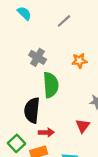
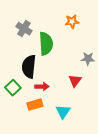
gray cross: (38, 57) -> (24, 29), moved
green square: (17, 143) -> (13, 88), moved

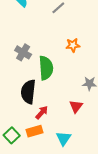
red arrow: (42, 87) -> (42, 113), turned -48
green square: (13, 88) -> (12, 135), moved

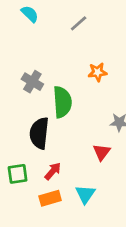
red arrow: (42, 113) -> (53, 171), moved
orange rectangle: (34, 131) -> (50, 198), moved
green square: (12, 135) -> (18, 174), moved, turned 35

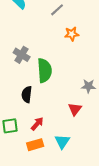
orange star: (98, 72) -> (72, 34), moved
black semicircle: (39, 133) -> (27, 94), size x0.7

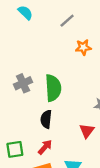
gray cross: (22, 55) -> (23, 83), moved, turned 35
black semicircle: (27, 94) -> (46, 119), moved

